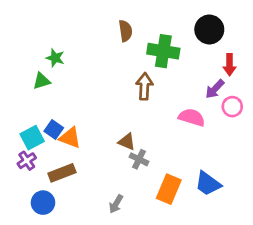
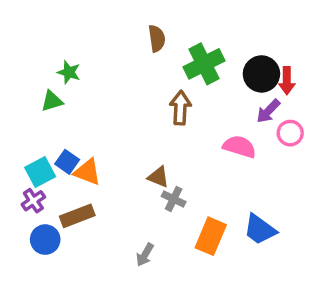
black circle: (209, 30) -> (261, 74), moved
green cross: (163, 51) -> (204, 64), turned -36
blue circle: (43, 203) -> (45, 240), moved

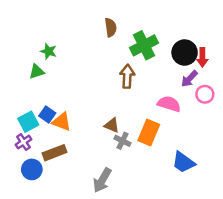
orange rectangle: (211, 236) -> (149, 132), moved
gray arrow: (145, 255) -> (102, 180), size x1.5

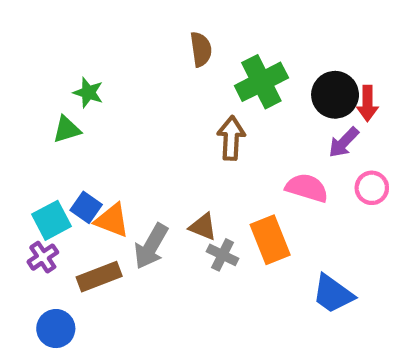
pink circle: (205, 94) -> (372, 188), moved
orange rectangle: (149, 132) -> (270, 240), turned -45
blue circle: (32, 169) -> (56, 329), moved
gray arrow: (102, 180) -> (151, 246), moved

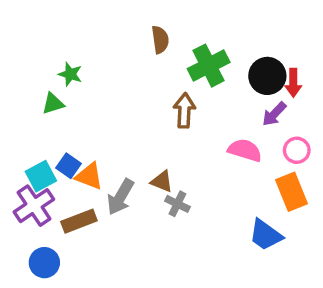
orange rectangle: (270, 240) -> (292, 192), moved
purple cross: (43, 257) -> (34, 206), size x1.6

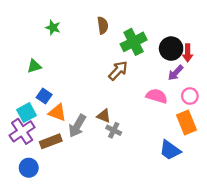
green star: (70, 74) -> (53, 28), moved
brown arrow: (184, 111) -> (118, 71), turned 40
blue square: (69, 166) -> (44, 96), moved

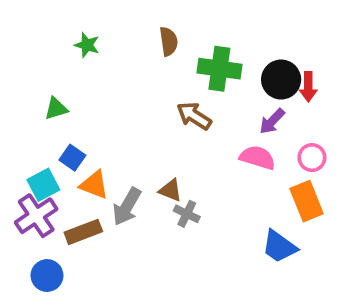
green cross: (134, 42) -> (219, 69), turned 35
brown arrow: (118, 71) -> (194, 116), turned -100
purple arrow: (176, 73) -> (272, 121), moved

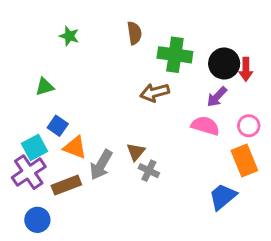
brown arrow: (194, 116) -> (155, 92), turned -48
brown triangle: (170, 190) -> (136, 152), turned 48
blue trapezoid: (279, 246) -> (223, 197), turned 104

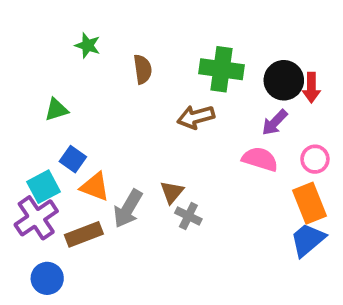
brown semicircle: (134, 33) -> (143, 69), moved
blue trapezoid: (223, 197) -> (308, 240), moved

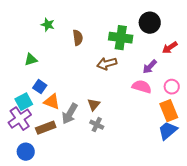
black circle: (284, 80) -> (150, 23), moved
red arrow: (311, 88) -> (170, 48), turned 56
gray cross: (188, 216) -> (97, 125), moved

